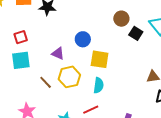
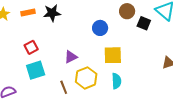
blue circle: (83, 39) -> (100, 28), moved
purple triangle: (58, 54) -> (71, 57), turned -40
brown line: (46, 82) -> (64, 87), turned 32

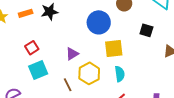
black square: (144, 23) -> (146, 30), moved
blue circle: (100, 28) -> (99, 22), size x1.5

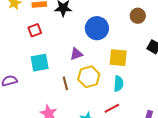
blue circle: (99, 22) -> (97, 28), moved
red square: (32, 48) -> (35, 30), moved

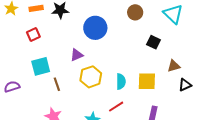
yellow square: (118, 58) -> (147, 81), moved
brown line: (65, 83) -> (57, 84), moved

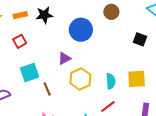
brown circle: (135, 12) -> (111, 12), moved

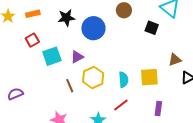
black star: (44, 15) -> (66, 18), moved
black square: (140, 39) -> (152, 28), moved
cyan square: (30, 73) -> (52, 56), moved
brown line: (47, 89) -> (70, 86), moved

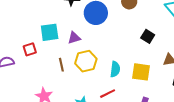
black square: (152, 28) -> (148, 36), moved
red square: (32, 40) -> (30, 49), moved

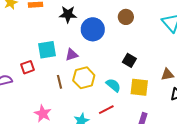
black square: (148, 36) -> (129, 60), moved
cyan semicircle: (115, 69) -> (113, 85), turned -56

